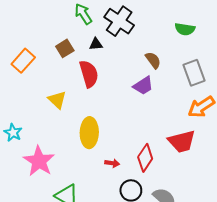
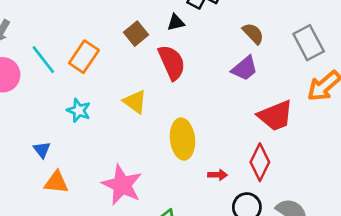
cyan star: (13, 133) -> (79, 110), moved
red trapezoid: (182, 141) -> (275, 116), moved

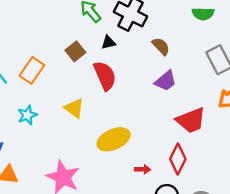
brown semicircle: (253, 33) -> (161, 46), moved
cyan star: (79, 110) -> (27, 115), turned 30
yellow ellipse: (182, 139) -> (114, 139), turned 72

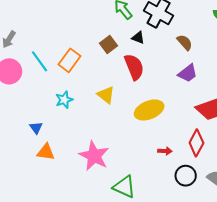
black triangle: (108, 42) -> (138, 38), turned 32
yellow ellipse: (114, 139) -> (149, 110), moved

